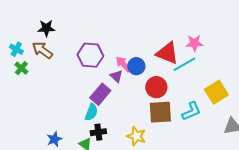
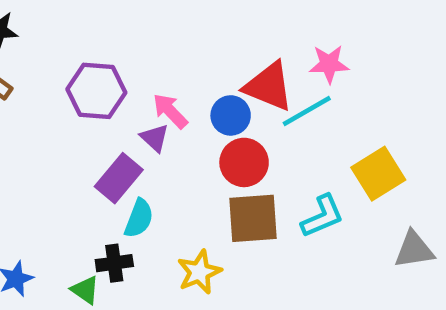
blue circle: (136, 66) -> (231, 115), moved
cyan semicircle: (91, 112) -> (139, 218), moved
yellow star: (136, 136) -> (199, 272), turned 30

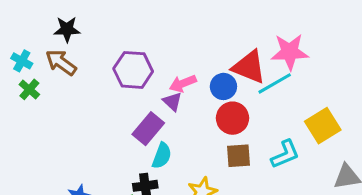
pink star: (329, 64) -> (290, 52), size x1.4
pink arrow: (170, 111) -> (183, 83), turned -68
brown square: (253, 218) -> (239, 156), size x0.7

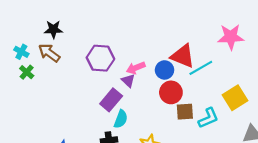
pink star: (290, 52) -> (231, 37), moved
brown square: (239, 156) -> (185, 112), moved

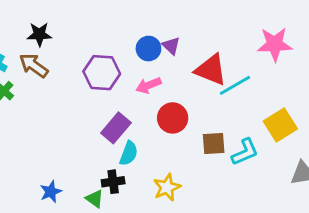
blue circle: (165, 70) -> (148, 49), moved
purple triangle: (128, 81) -> (171, 46), moved
red circle: (171, 92) -> (173, 118), moved

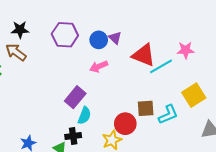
pink star: (275, 44) -> (186, 50), moved, size x0.7
purple hexagon: (102, 73) -> (65, 35), moved
red circle: (173, 118) -> (125, 124), moved

